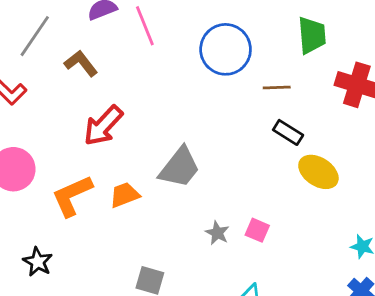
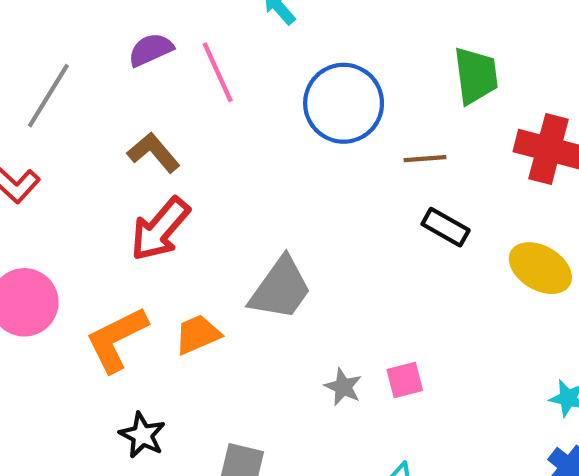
brown L-shape: (81, 63) -> (154, 152), moved
yellow ellipse: (318, 172) -> (540, 268), moved
pink square: (257, 230) -> (405, 380), turned -35
black star: (38, 262) -> (142, 435), moved

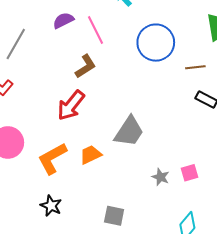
brown L-shape: (154, 152) -> (86, 66), moved, turned 100
black star: (142, 435) -> (51, 206), moved

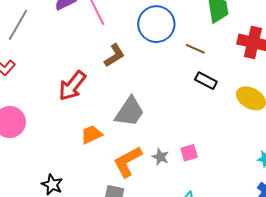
brown L-shape: (86, 66) -> (114, 55), moved
brown line: (195, 67) -> (195, 49), turned 30
orange L-shape: (52, 158) -> (128, 162), moved

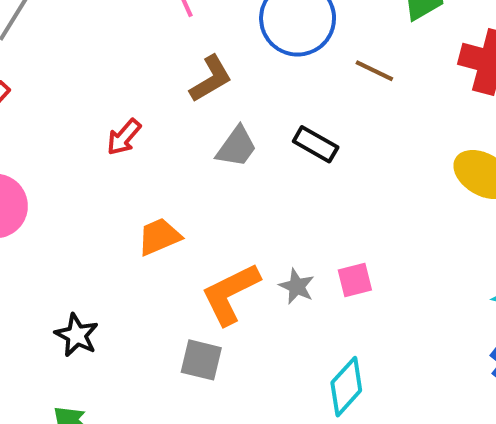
black rectangle: (206, 81) -> (316, 144), moved
red arrow: (72, 86) -> (124, 137), size x0.6
gray trapezoid: (130, 112) -> (237, 147), moved, size x0.7

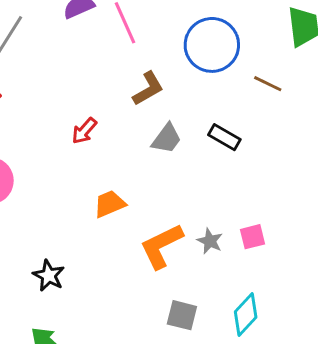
gray square: (201, 360) -> (182, 315), moved

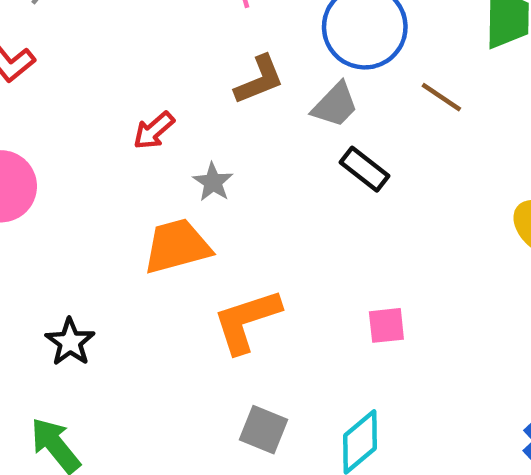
gray trapezoid: (167, 139) -> (335, 105), moved
orange trapezoid: (110, 204) -> (177, 246), size x1.4
gray star: (210, 241) -> (213, 182), moved

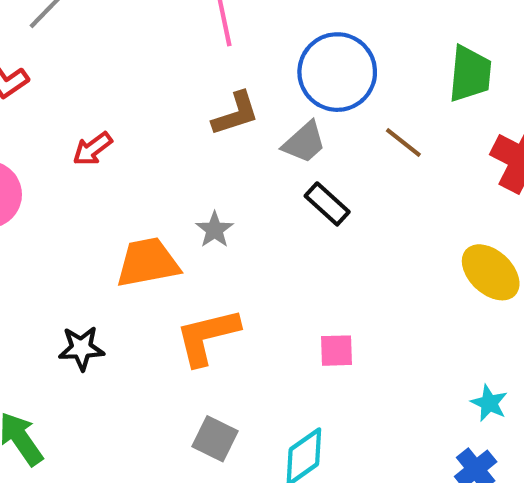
red arrow: (154, 130) -> (92, 149), moved
gray star: (213, 182) -> (215, 230), moved
black star: (70, 342) -> (81, 348), moved, turned 30

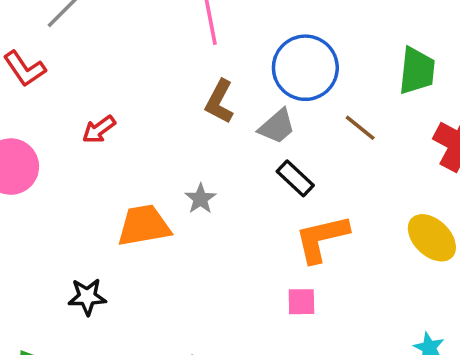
brown L-shape: (236, 114) -> (219, 102), turned 135
orange L-shape: (207, 337) -> (322, 238), moved

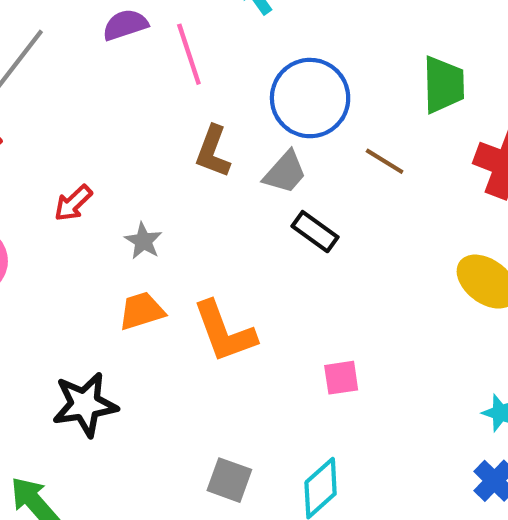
gray star: (200, 199) -> (143, 241), moved
orange trapezoid: (144, 226) -> (142, 311), size x0.7
orange L-shape: (322, 238) -> (224, 332), moved, turned -90
black star: (87, 297) -> (85, 404), size x1.4

